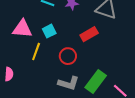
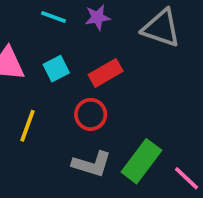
red rectangle: (89, 34) -> (106, 73), moved
yellow line: (36, 51) -> (28, 126), moved

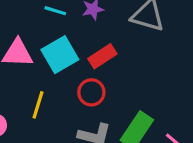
cyan square: (56, 69) -> (60, 55), size x1.6

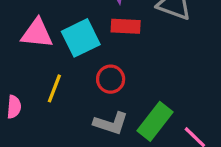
red rectangle: (102, 56) -> (126, 26), moved, turned 32

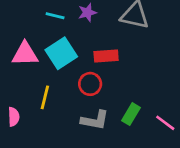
red rectangle: (126, 26) -> (106, 56), moved
green rectangle: (155, 121) -> (131, 114), size x0.7

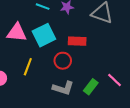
pink line: (165, 123) -> (115, 80), moved

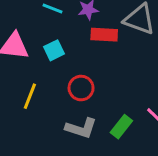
cyan square: (44, 35) -> (54, 50), size x0.6
red rectangle: (77, 41) -> (104, 35), moved

